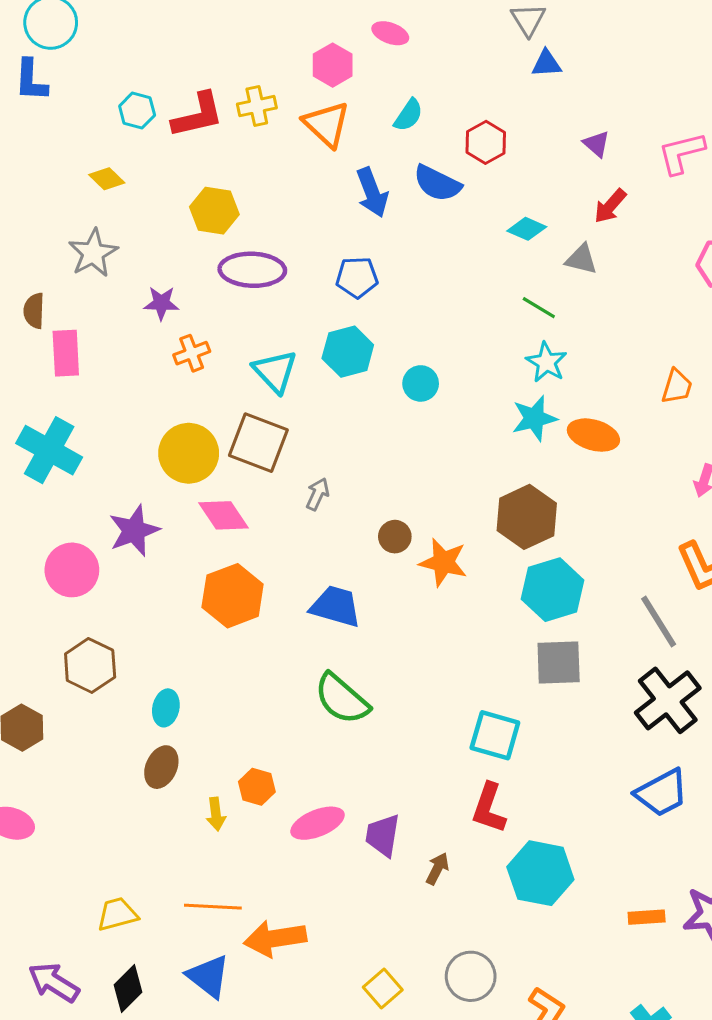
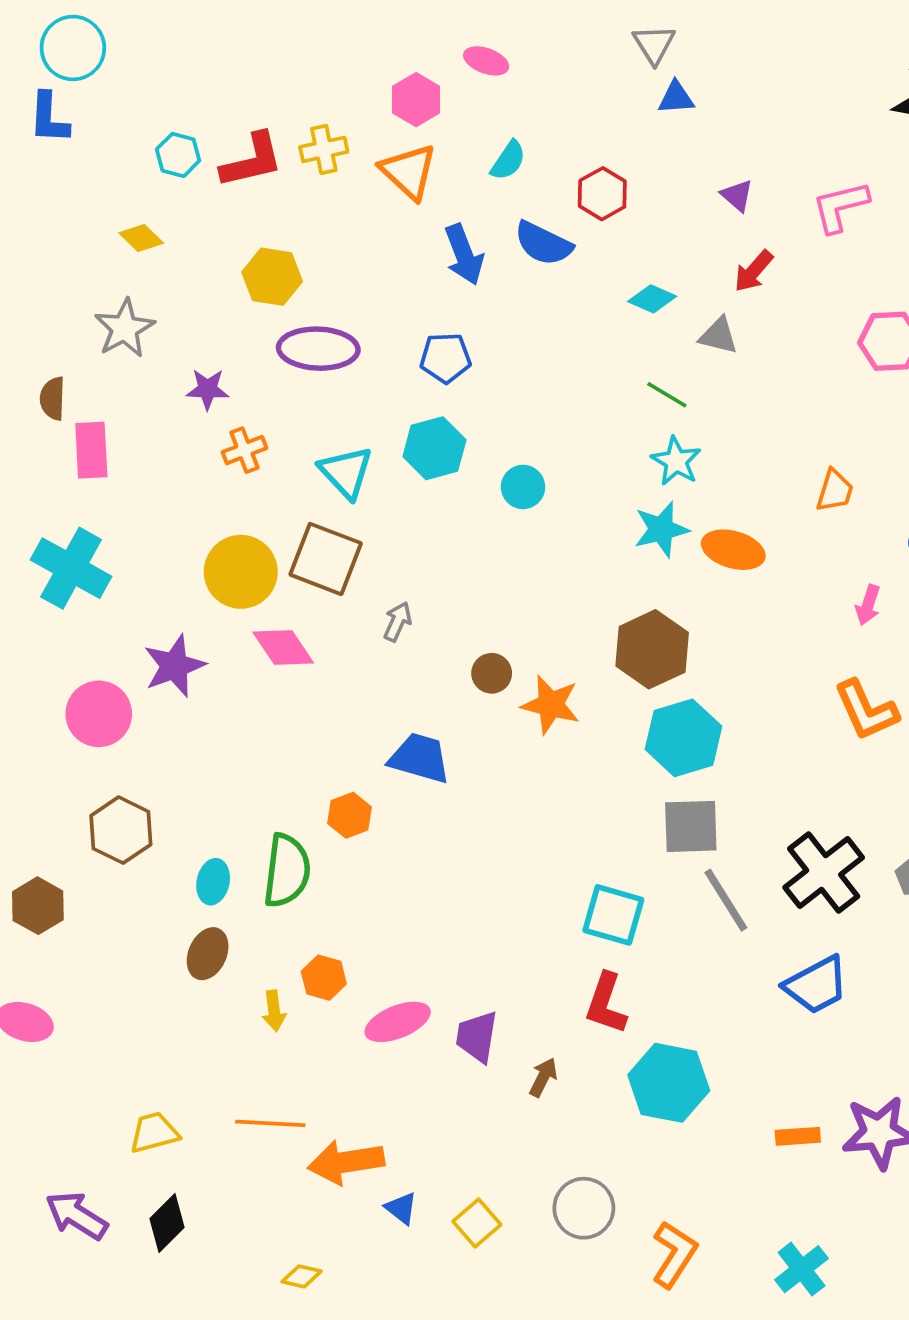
orange hexagon: (233, 596) -> (350, 815), moved, size x0.6
gray line: (659, 622) -> (726, 900), moved
green semicircle: (342, 699) -> (287, 871), moved, turned -124
blue triangle: (208, 976) -> (401, 1208), moved, size x0.6

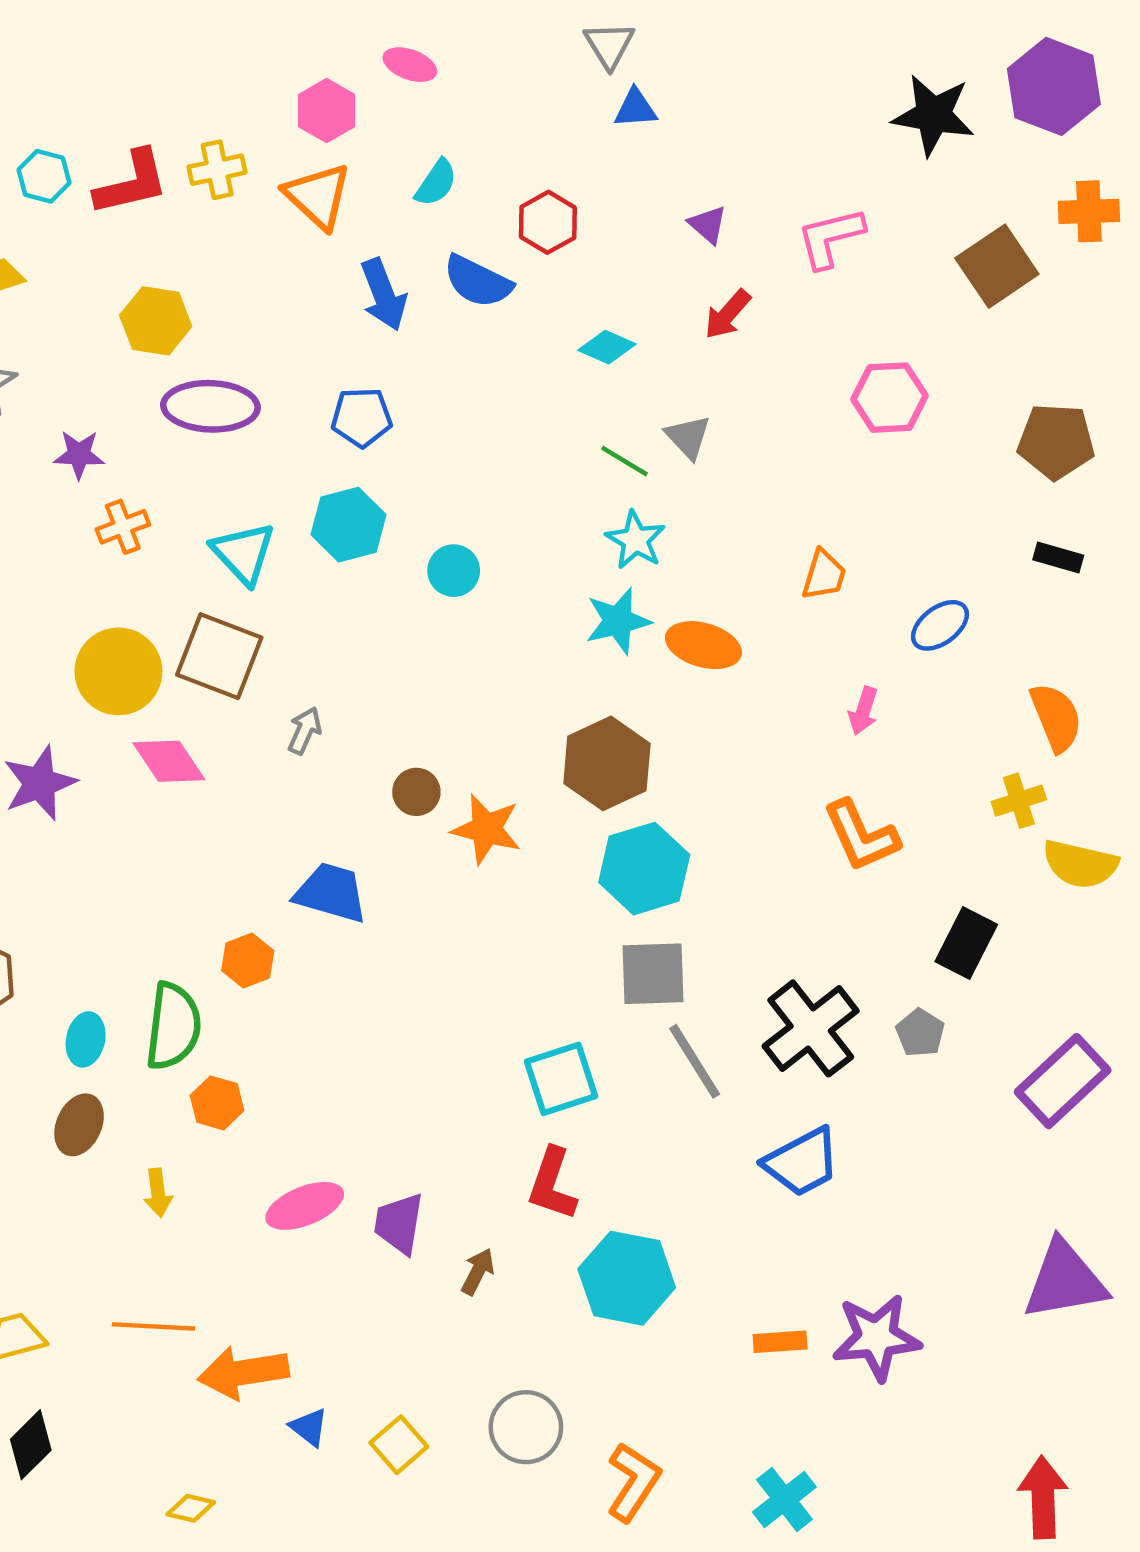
gray triangle: (719, 336) -> (688, 437), moved, turned 33
cyan square: (613, 915) -> (561, 1079), turned -34
orange hexagon: (324, 978) -> (217, 1103), moved

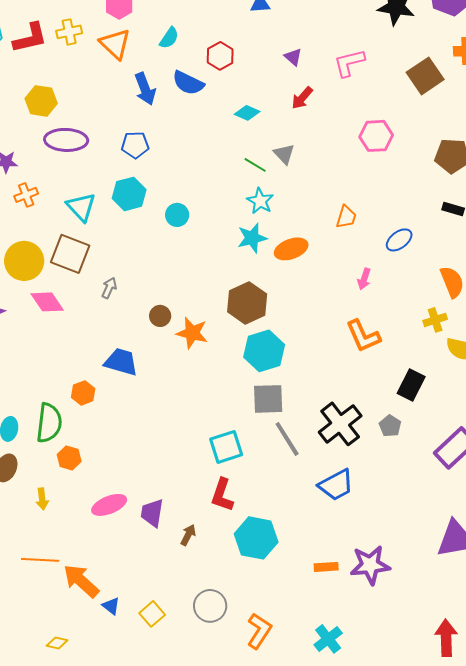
orange ellipse: (703, 645) -> (291, 249), turned -36
orange arrow: (243, 1372) -> (81, 581), turned 51

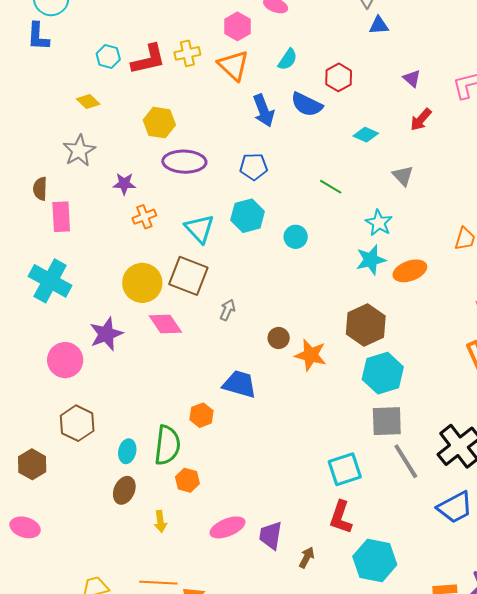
green line: (255, 165) -> (331, 187), moved

